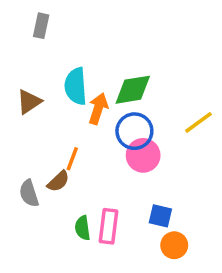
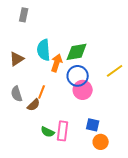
gray semicircle: (29, 193) -> (17, 94), moved
green semicircle: (83, 228) -> (48, 132), turned -56

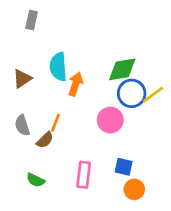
green diamond: (77, 52) -> (122, 69), moved
blue circle: (78, 76) -> (132, 93), moved
green semicircle: (48, 132) -> (36, 180), moved

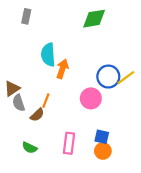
green diamond: (122, 69) -> (94, 19), moved
brown triangle: (22, 79) -> (12, 89), moved
orange circle: (134, 189) -> (103, 151), moved

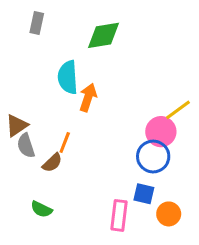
green diamond: (94, 19) -> (103, 35), moved
blue circle: (108, 77) -> (153, 156), moved
pink circle: (91, 98) -> (161, 132), moved
pink rectangle: (69, 143) -> (119, 215), moved
orange circle: (103, 151) -> (169, 214), moved

